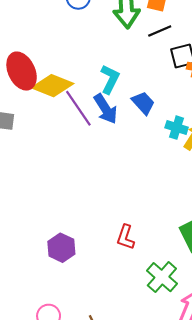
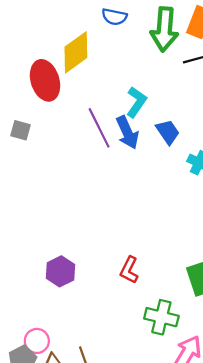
yellow diamond: (53, 86) -> (76, 52), moved, turned -66
green cross: (162, 277) -> (161, 317), turned -36

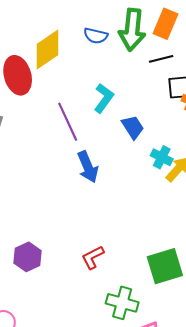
blue semicircle: (114, 17) -> (96, 36), moved
blue arrow: (127, 132) -> (88, 167), moved
red L-shape: (129, 270) -> (93, 257), turned 35

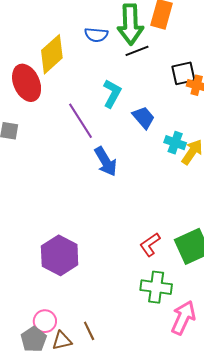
black line: (161, 59) -> (137, 51), moved
purple hexagon: (27, 257) -> (60, 255), size x1.4
red L-shape: (93, 257) -> (150, 245), moved

